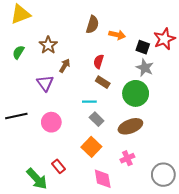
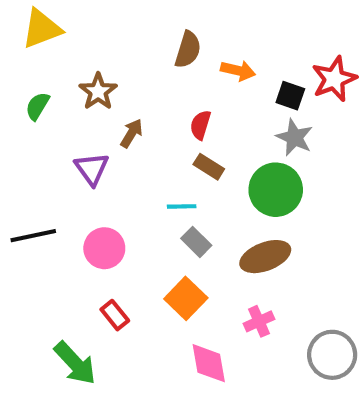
red rectangle: (58, 166) -> (115, 315), moved

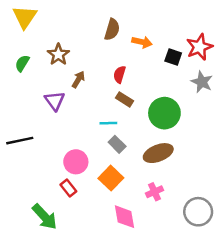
yellow triangle: (42, 29) -> (25, 17), turned -35
gray star: (295, 137) -> (202, 82), moved
pink circle: (104, 248) -> (76, 162), moved

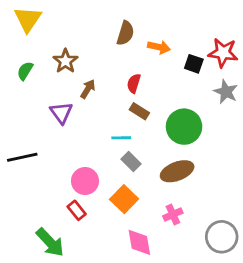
red star: (199, 47) -> (223, 53), turned 30

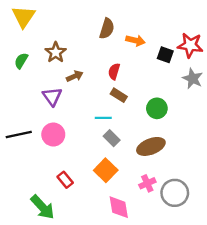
brown arrow: (88, 89) -> (75, 76), turned 35
green circle: (184, 127) -> (157, 108), size x0.7
pink circle: (85, 181) -> (53, 135), moved
gray circle: (222, 237) -> (175, 193), moved

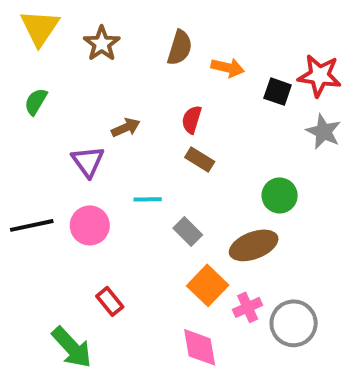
brown star: (56, 52) -> (102, 44), moved
green circle: (157, 108) -> (280, 195), moved
cyan line: (103, 118) -> (148, 199), moved
orange square: (106, 170) -> (208, 285), moved

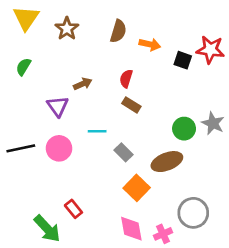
gray star: (324, 132) -> (213, 123), moved
red rectangle: (110, 301) -> (73, 209), moved
pink cross: (248, 307) -> (163, 234), moved

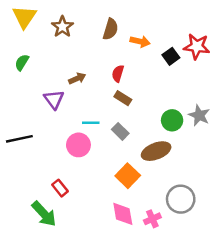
black square: (183, 60) -> (171, 56), turned 35
pink circle: (59, 148) -> (78, 145), moved
gray rectangle: (123, 152) -> (120, 131), moved
red rectangle: (73, 209) -> (60, 188), moved

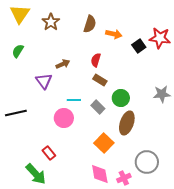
gray star: (199, 115) -> (162, 94), turned -30
green circle: (172, 120) -> (121, 98), moved
brown ellipse: (156, 151) -> (127, 123), turned -50

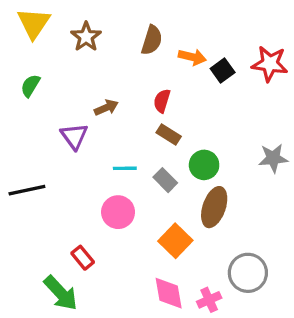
black square: (139, 46) -> (223, 70), moved
pink circle: (64, 118) -> (118, 212), moved

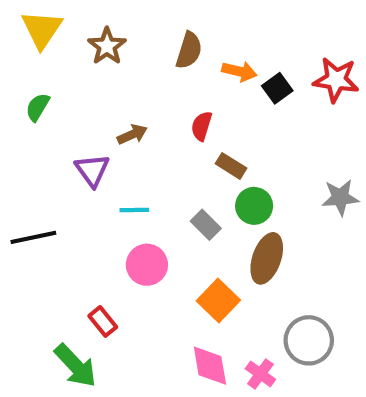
brown rectangle: (169, 135) -> (231, 166), moved
cyan line: (125, 168) -> (134, 210), moved
pink cross: (209, 300) -> (260, 374), turned -30

